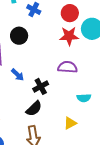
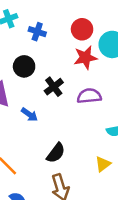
black cross: (41, 86) -> (54, 87), moved

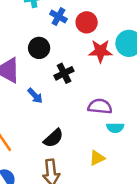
red circle: (82, 29) -> (87, 22), moved
purple semicircle: (89, 96) -> (100, 106), moved

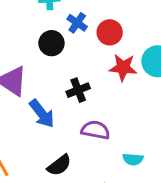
black circle: (39, 48) -> (51, 43), moved
blue arrow: (35, 96) -> (42, 114), size x1.5
purple semicircle: (100, 106) -> (95, 130), moved

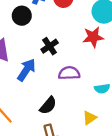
red star: (123, 68) -> (93, 37), moved
blue arrow: (42, 114) -> (26, 70), turned -95

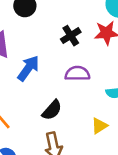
black cross: (50, 46) -> (71, 36), moved

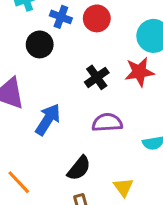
yellow triangle: (99, 126) -> (123, 187), moved, turned -30

